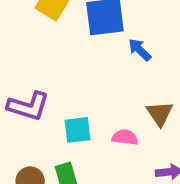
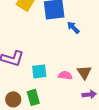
brown triangle: (160, 114) -> (84, 72), moved

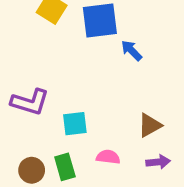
brown triangle: (84, 72) -> (150, 125), turned 35
pink semicircle: (65, 75) -> (108, 157), moved

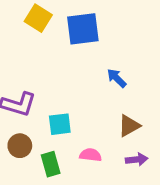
blue arrow: (131, 50) -> (117, 78), moved
brown circle: (32, 170) -> (20, 146), moved

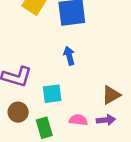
blue arrow: (117, 78) -> (69, 56), moved, turned 30
purple arrow: (137, 160) -> (106, 120), moved

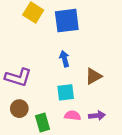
cyan square: (52, 94) -> (66, 92), moved
brown triangle: (111, 95) -> (93, 76), moved

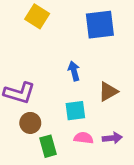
blue square: (67, 21) -> (100, 25), moved
brown circle: (19, 109) -> (30, 123), moved

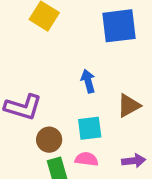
brown circle: (30, 123) -> (49, 140), moved
pink semicircle: (84, 138) -> (86, 159), moved

